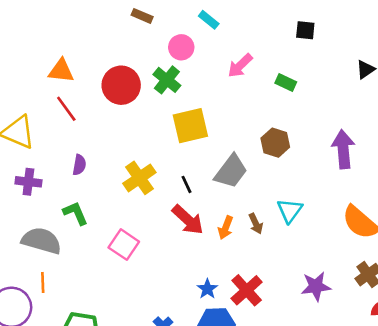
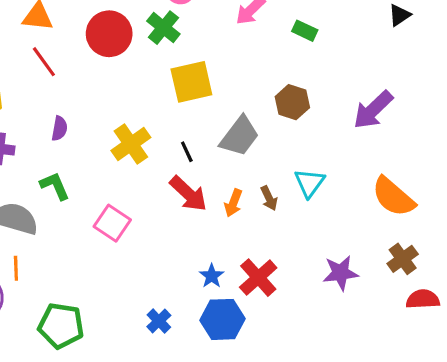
purple arrow: (343, 149) -> (373, 110), turned -129

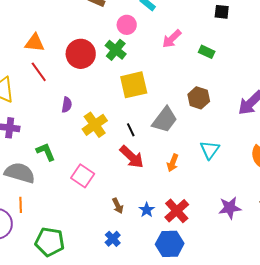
purple semicircle: (59, 128) -> (67, 105), moved
brown arrow: (269, 198) -> (118, 206), moved
orange arrow: (233, 203) -> (173, 163), moved
blue hexagon: (222, 319) -> (170, 244), moved

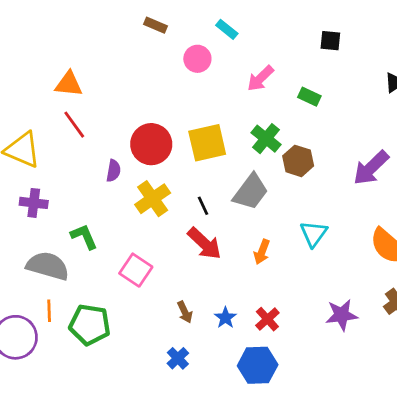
green cross: (116, 50) -> (266, 139), moved
red circle: (81, 54) -> (151, 144), moved
red cross: (177, 211) -> (267, 319), size x0.7
green pentagon: (50, 242) -> (90, 325), moved

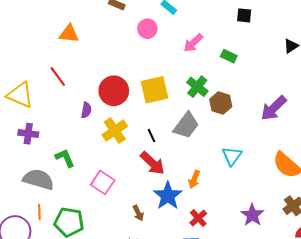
orange triangle: (69, 84) -> (69, 34), moved
orange arrow: (262, 252) -> (194, 179), moved
purple star: (342, 315) -> (252, 215), turned -30
blue star: (225, 318) -> (168, 196), moved, size x1.8

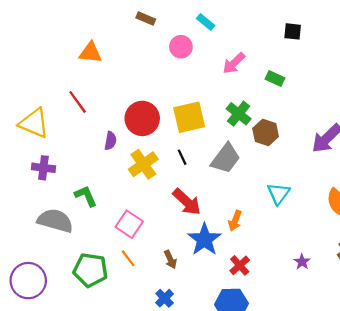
black line: (151, 136) -> (182, 157), moved
orange line: (39, 212) -> (128, 258), moved, turned -35
purple star: (252, 215) -> (302, 262), size x0.6

